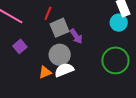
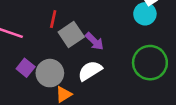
gray circle: (60, 55) -> (50, 73), moved
white semicircle: (64, 70) -> (90, 71), moved

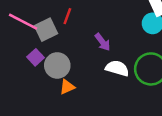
gray square: (71, 35) -> (46, 30), moved
white semicircle: (90, 71) -> (117, 68), moved, turned 40

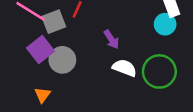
purple square: (36, 57) -> (40, 50), size x1.5
orange triangle: (67, 87) -> (42, 95), moved, turned -35

